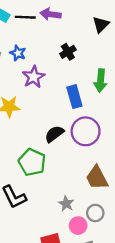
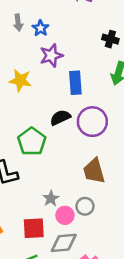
black cross: (68, 52) -> (110, 39), moved, turned 35
blue rectangle: (74, 97) -> (75, 83), moved
gray star: (66, 204) -> (51, 198), moved

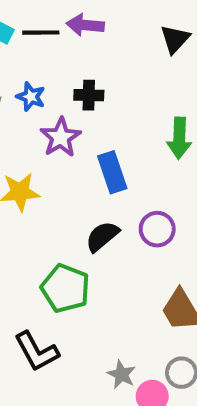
black cross: (110, 39) -> (89, 95), moved
purple circle: (92, 122) -> (157, 229), size x0.7

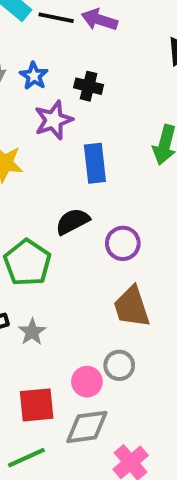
purple circle: (157, 229) -> (123, 243), moved
gray star: (121, 374) -> (32, 332), moved

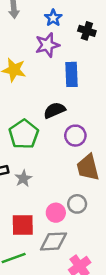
blue star: (34, 76) -> (53, 18), moved
black cross: (89, 86) -> (87, 31), moved
purple circle: (123, 243) -> (75, 136), moved

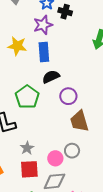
black cross: (87, 31) -> (65, 12), moved
blue rectangle: (72, 74) -> (44, 52), moved
gray star: (23, 178) -> (27, 148), moved

